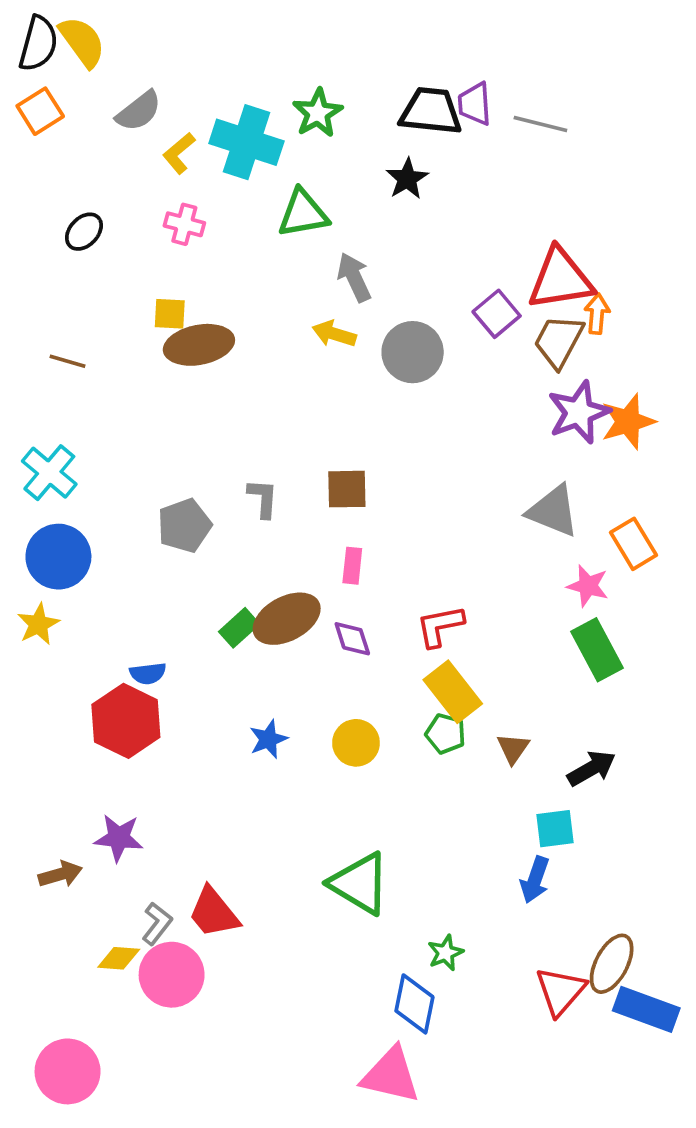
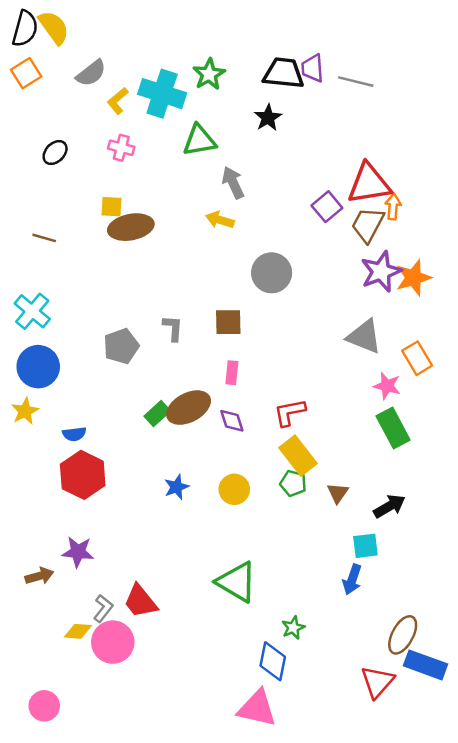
gray circle: (413, 352) -> (272, 273), moved
blue semicircle: (148, 673) -> (74, 434), moved
red triangle: (560, 991) -> (377, 682), moved
pink circle: (68, 1071) -> (44, 706), size x0.7

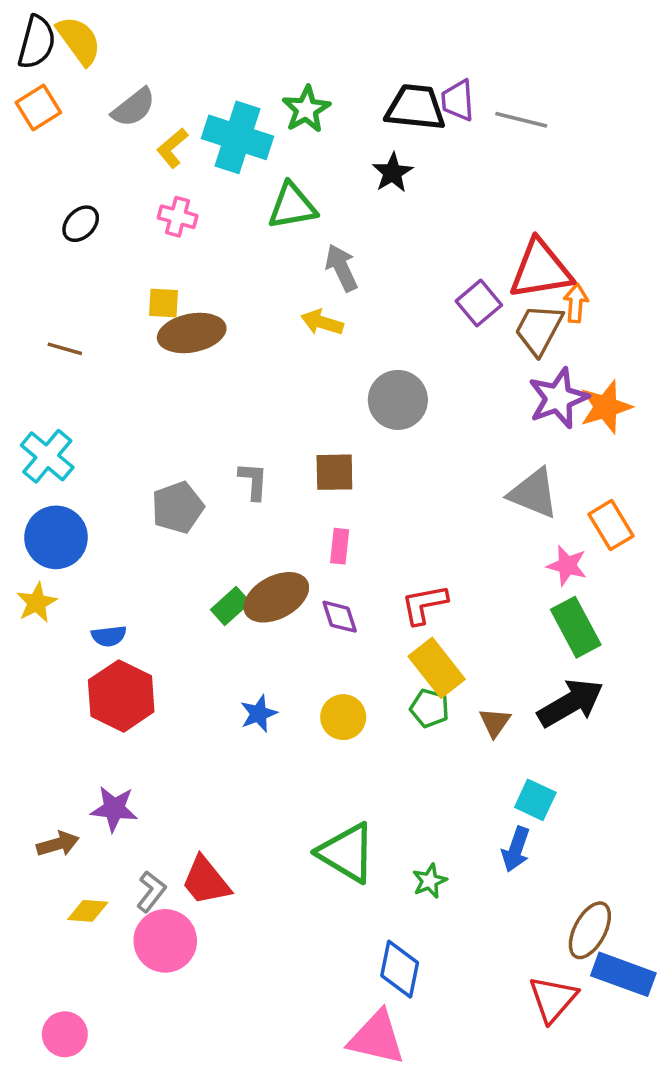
black arrow: (389, 506) -> (571, 703), moved, size x1.4
cyan square: (365, 546) -> (535, 800), turned 32
green star: (293, 628) -> (430, 881), moved
yellow diamond: (78, 631) -> (88, 911), moved

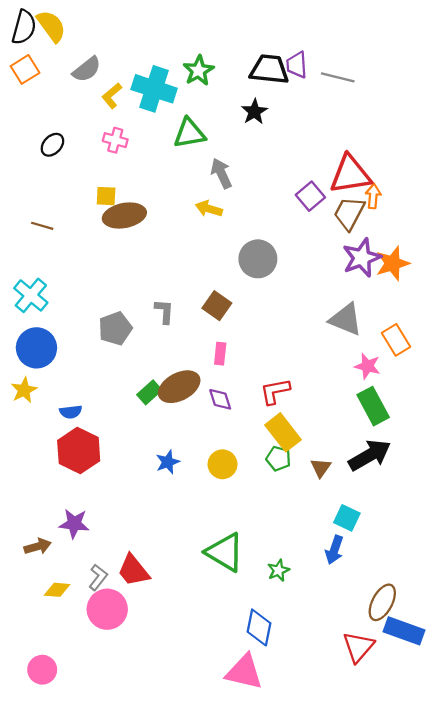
brown square: (334, 472) -> (217, 306), turned 36

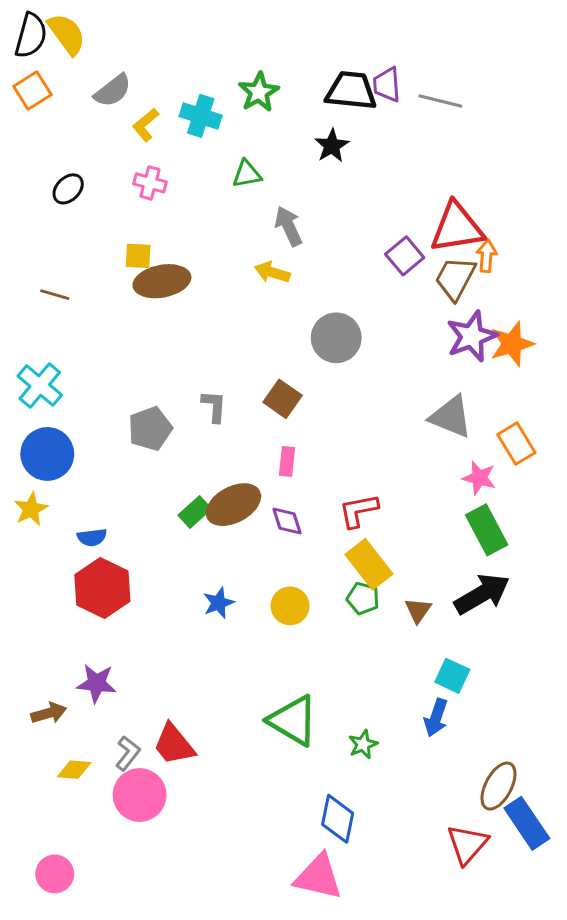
cyan cross: (154, 89) -> (201, 116), size x0.7
green triangle: (189, 133) -> (247, 174), size x0.7
blue rectangle: (404, 631) -> (527, 823), turned 36

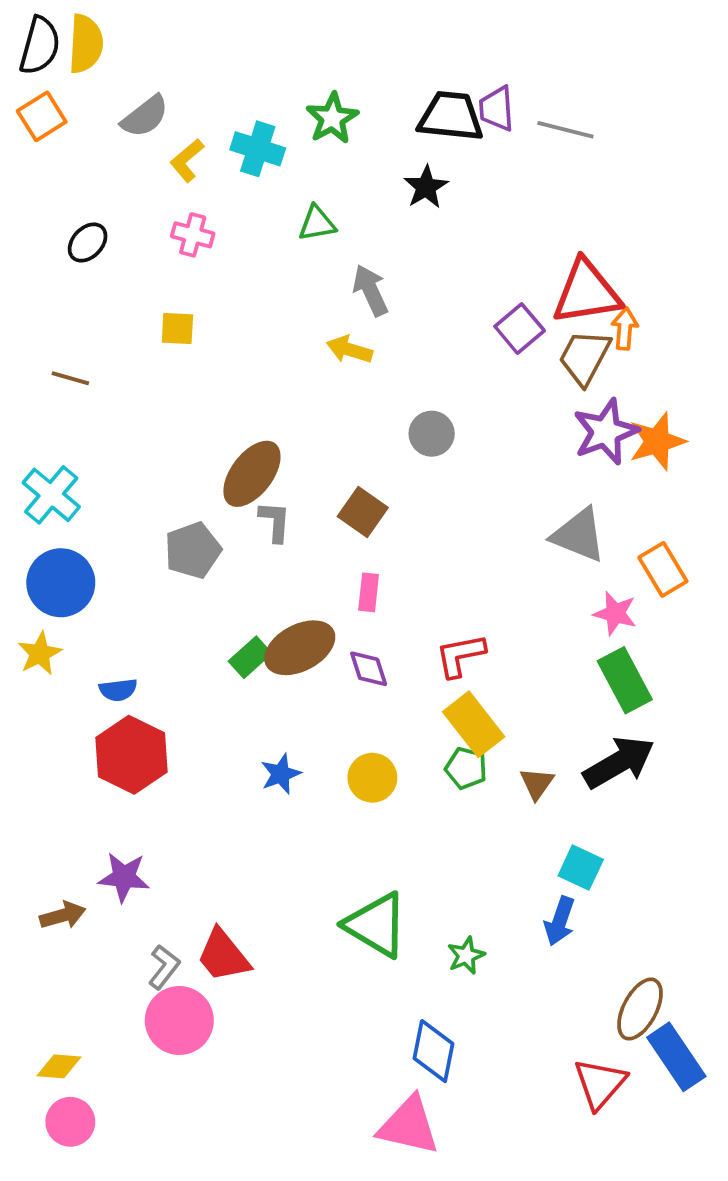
yellow semicircle: (67, 34) -> (86, 44), turned 39
brown ellipse: (162, 281) -> (252, 474), moved, turned -42
gray circle: (336, 338) -> (432, 434), size x0.7
yellow diamond: (74, 770) -> (59, 1066), moved

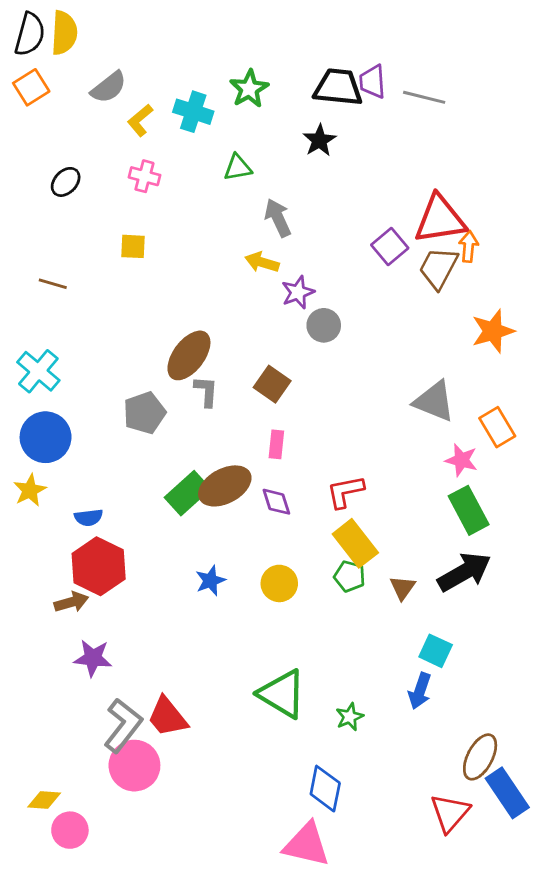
purple star: (606, 432) -> (298, 292), moved, size x0.7
green rectangle: (250, 657) -> (188, 493), size x1.4
brown arrow: (63, 915) -> (71, 602), moved
gray L-shape: (164, 967) -> (123, 725), size x1.6
pink circle: (70, 1122) -> (70, 830), moved

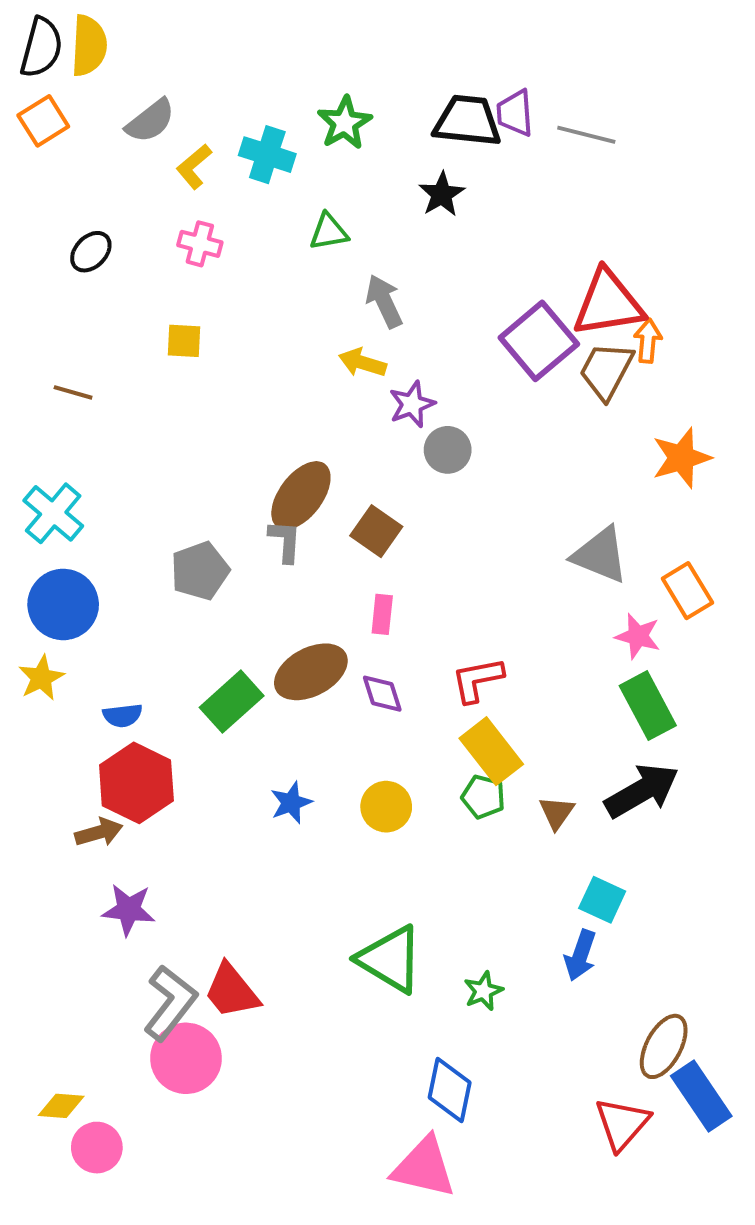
purple square: (390, 246) -> (539, 341), size x1.5
brown ellipse: (189, 355) -> (301, 495), moved
green rectangle: (188, 493) -> (232, 702), moved

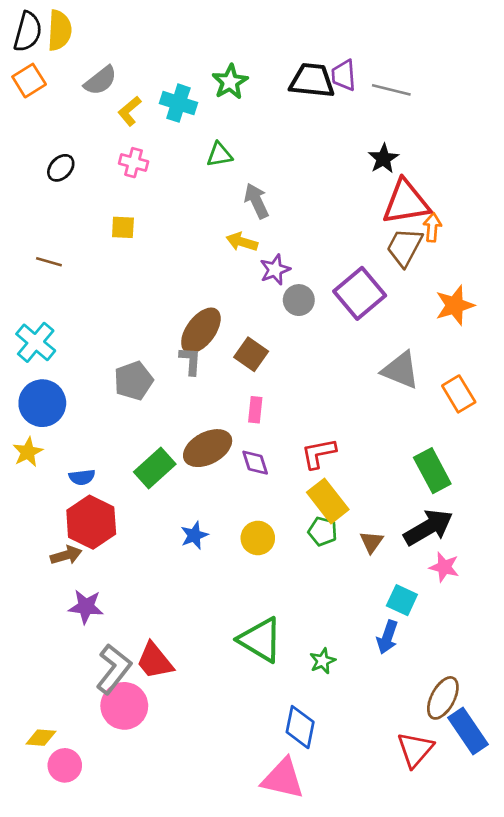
black star: (442, 194) -> (383, 159), moved
purple square: (539, 341) -> (360, 293), moved
pink star: (638, 636) -> (444, 567), moved

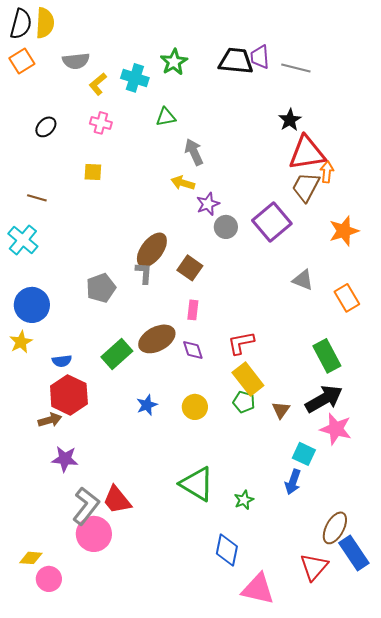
gray semicircle: (100, 81) -> (76, 61), turned 32
cyan cross: (36, 342) -> (23, 240), moved
gray triangle: (401, 370) -> (303, 280), size x0.7
pink star: (444, 567) -> (336, 429), size x1.4
pink triangle: (283, 779) -> (258, 589), moved

